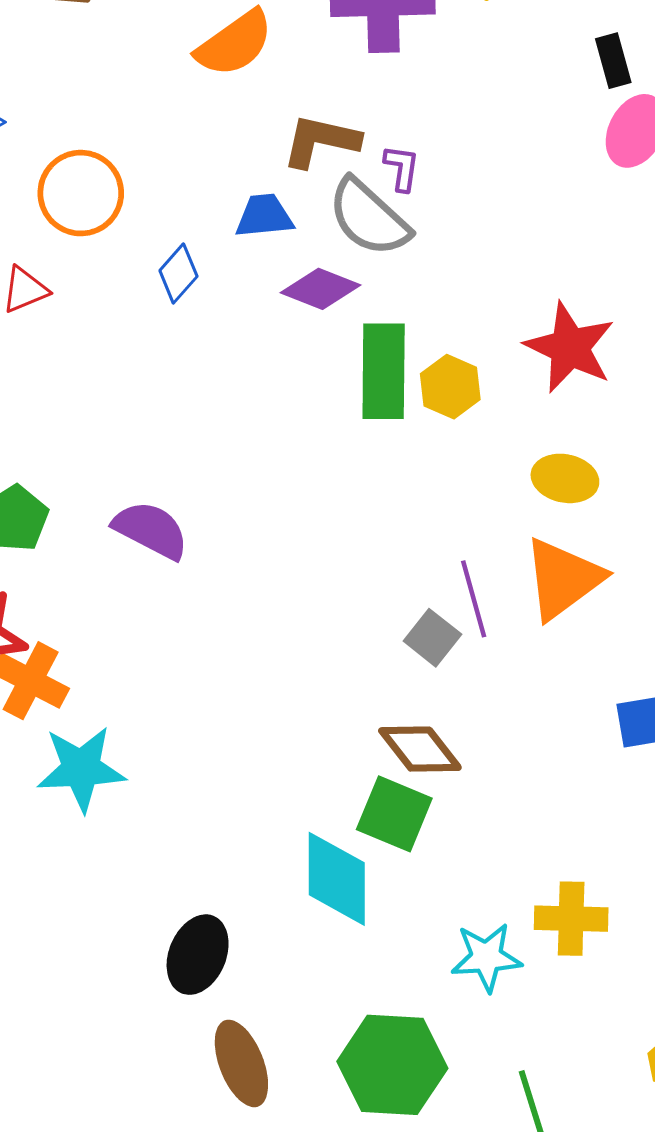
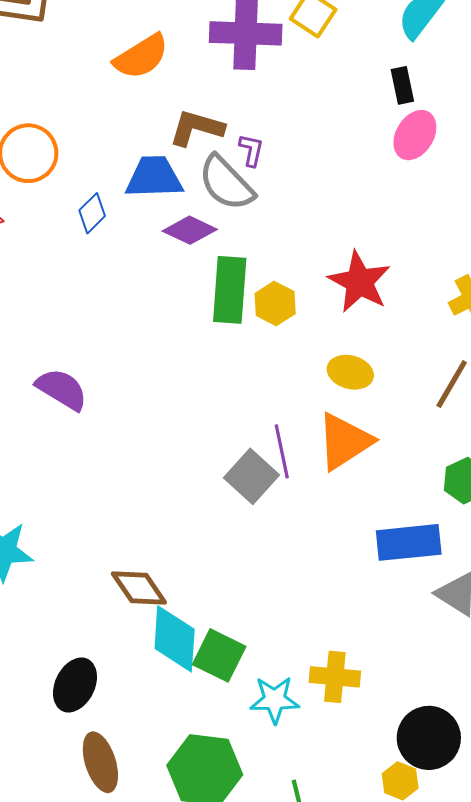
blue trapezoid: (264, 216) -> (154, 177), size x1.4
gray square: (432, 638) -> (252, 476), size x1.4
brown diamond: (420, 749) -> (139, 588), moved
green square: (394, 814) -> (219, 655), moved

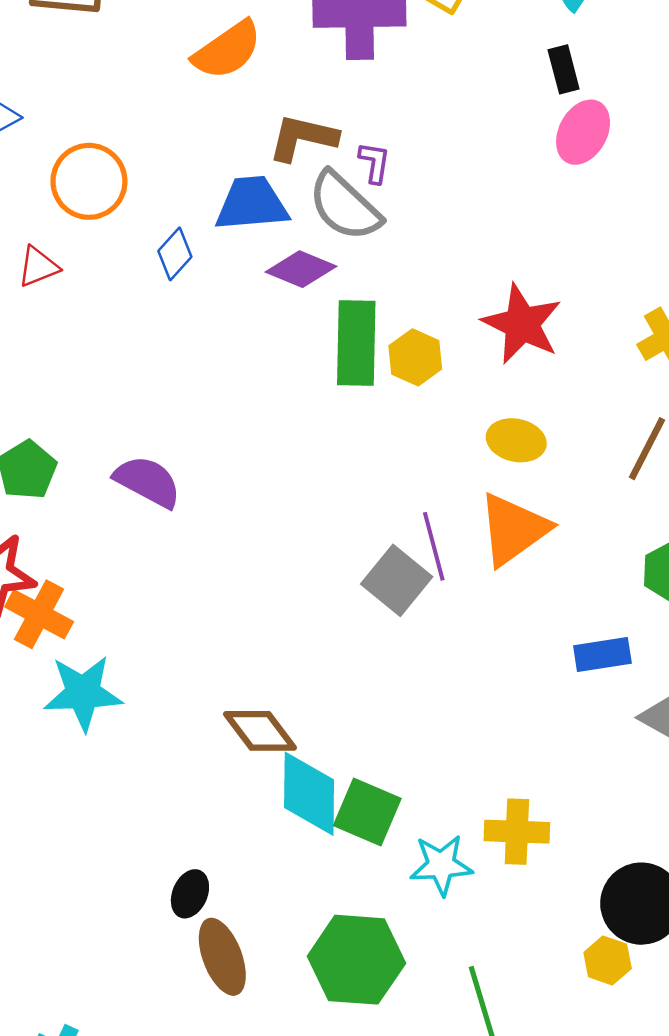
blue rectangle: (409, 542) -> (602, 654), size x0.7
black ellipse: (75, 685) -> (190, 894), moved, size x0.7

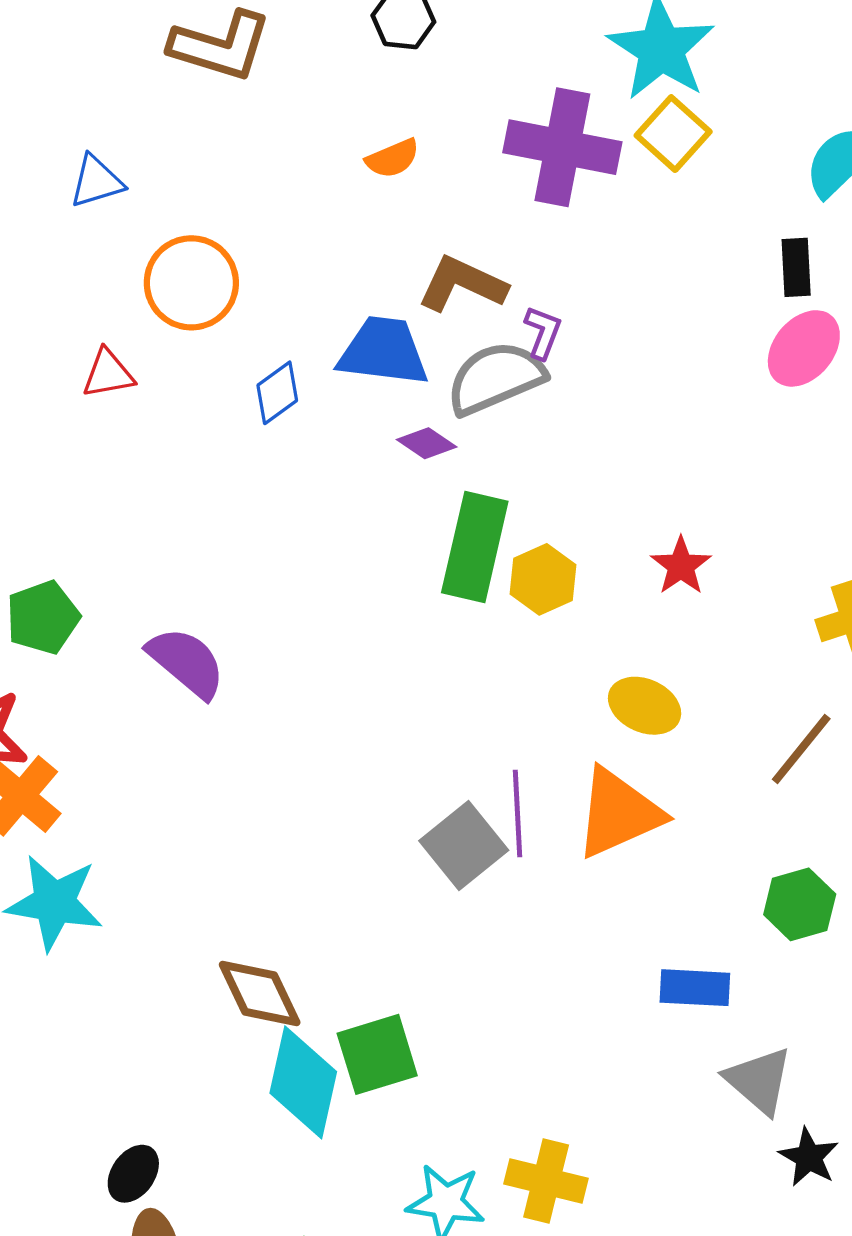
orange semicircle: (227, 50) -> (393, 158), size x0.6
gray semicircle: (345, 206) -> (496, 378), turned 102
purple diamond: (301, 269) -> (427, 443), size x0.7
red star: (522, 324) -> (681, 566), size x0.6
green square: (367, 812) -> (377, 1054), moved, turned 38

